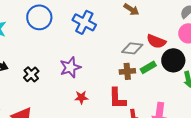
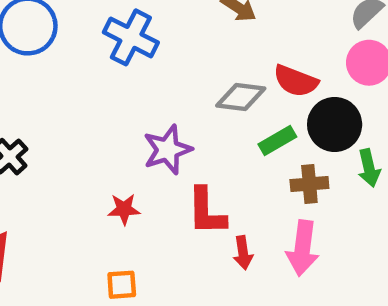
purple star: (70, 67) -> (167, 150), moved
brown cross: (127, 71) -> (309, 184), moved

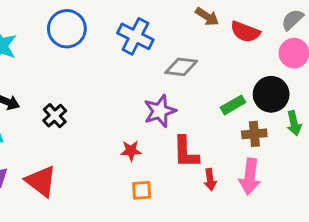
red semicircle: (296, 81) -> (245, 32), moved
gray diamond: (241, 97) -> (181, 67), moved
orange square: (122, 285) -> (142, 190), moved

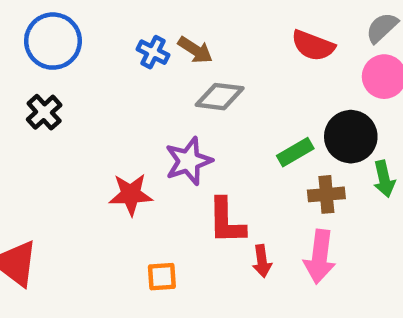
brown arrow: (207, 17) -> (195, 50), moved
blue cross: (135, 36) -> (153, 52), size x0.6
black cross: (55, 116) -> (44, 112), moved
red star: (131, 151) -> (131, 194), moved, size x1.4

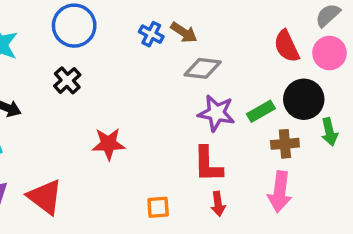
red semicircle: (313, 45) -> (287, 46), moved, turned 44
purple star: (189, 161) -> (216, 113), moved, turned 30
red star: (131, 194) -> (108, 144), moved
red arrow: (262, 261) -> (218, 204), moved

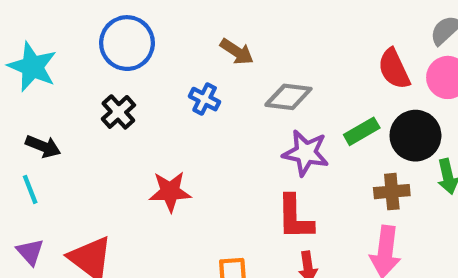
brown arrow: (184, 32) -> (237, 52), moved
blue cross: (151, 34) -> (205, 99), moved
green rectangle: (261, 111) -> (362, 131), moved

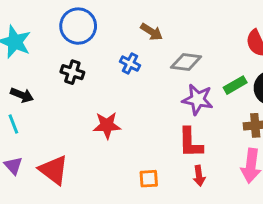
black cross: (118, 112) -> (72, 72), turned -30

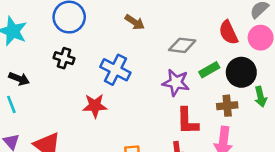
gray diamond: (186, 62) -> (182, 45), moved
blue cross: (130, 63) -> (115, 70), moved, size x1.6
red L-shape: (190, 143) -> (187, 121), moved

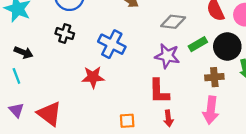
red L-shape: (187, 121) -> (159, 91), moved

